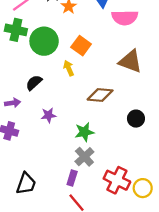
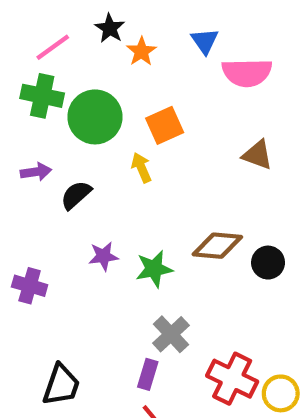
orange square: (81, 46) -> (165, 125), turned 30
brown triangle: (130, 61) -> (257, 155), size x0.7
brown diamond: (100, 95) -> (217, 246), moved
purple arrow: (13, 103) -> (36, 172), moved
green star: (84, 132) -> (154, 269), moved

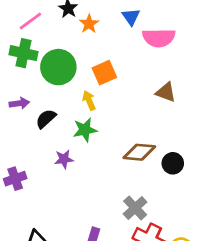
green star: (154, 269) -> (85, 130), moved
purple cross: (30, 286) -> (15, 179), turned -35
gray cross: (171, 334) -> (135, 208), moved

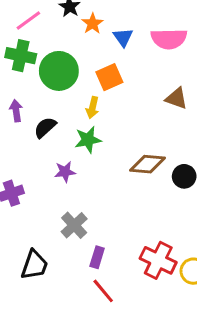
blue triangle: (131, 17) -> (123, 37), moved
yellow arrow: (89, 101) -> (92, 108), turned -144
purple arrow: (19, 103) -> (16, 111), turned -90
gray cross: (135, 208) -> (74, 225), moved

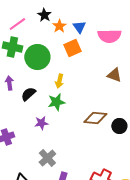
blue triangle: (123, 37) -> (79, 27), moved
orange square: (109, 77) -> (72, 48), moved

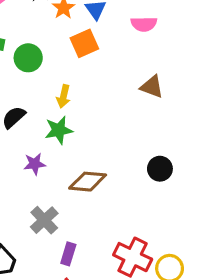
pink semicircle: (109, 36) -> (144, 24), size x0.7
green circle: (37, 57) -> (28, 58), size x0.7
brown diamond: (95, 118) -> (88, 182), moved

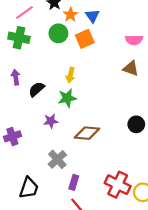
pink semicircle: (144, 24) -> (134, 40), moved
green circle: (28, 58) -> (58, 33), moved

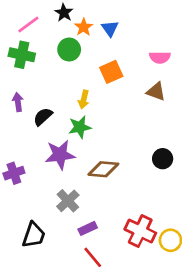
orange square: (85, 39) -> (111, 72), moved
purple star: (51, 121) -> (60, 155), size x1.6
purple rectangle: (74, 182) -> (88, 228), turned 48

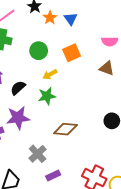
green circle: (69, 49) -> (39, 51), moved
yellow arrow: (84, 99) -> (50, 74), turned 48
purple star: (60, 155) -> (18, 118), moved

